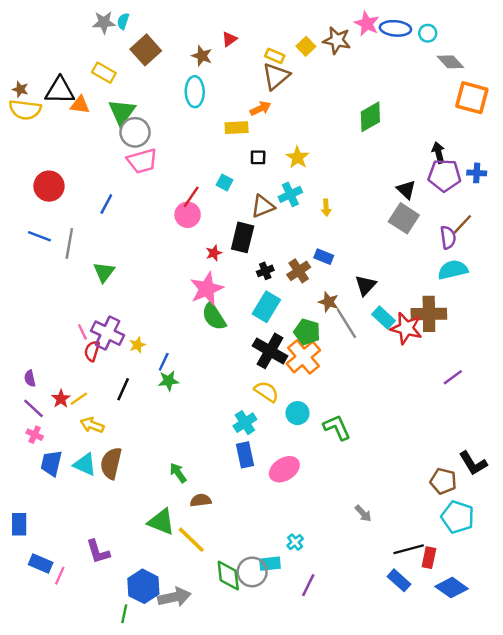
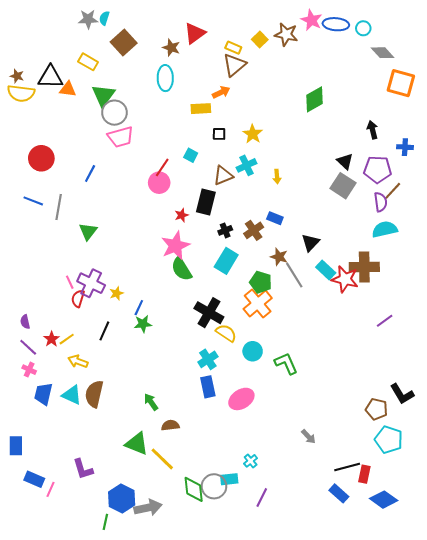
red triangle: (229, 39) -> (195, 33), size x1.6
purple pentagon: (444, 175) -> (378, 169), moved
black cross: (270, 351) -> (209, 313), moved

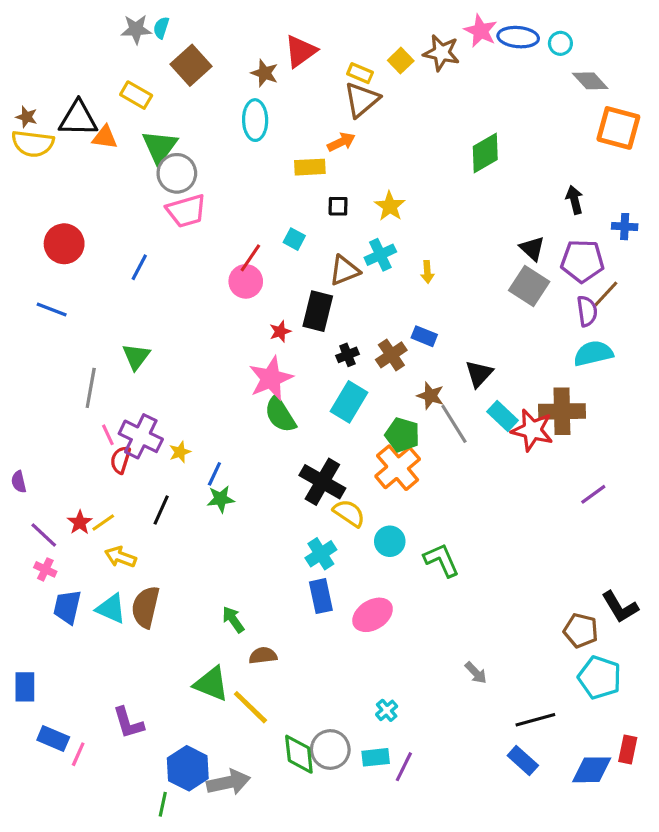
gray line: (59, 207) -> (91, 388), moved
purple semicircle: (25, 322) -> (19, 482), moved
red rectangle: (364, 474) -> (628, 749), moved
cyan rectangle: (229, 479) -> (376, 757), moved
blue diamond: (384, 500) -> (592, 770), turned -36

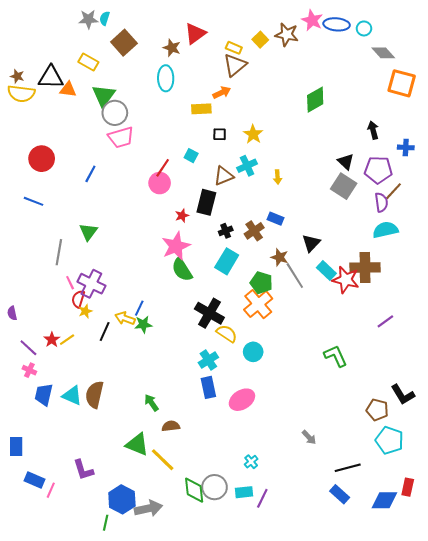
yellow star: (180, 452) -> (85, 311), moved
yellow arrow: (120, 557) -> (125, 318), moved
green L-shape: (441, 560) -> (336, 356), moved

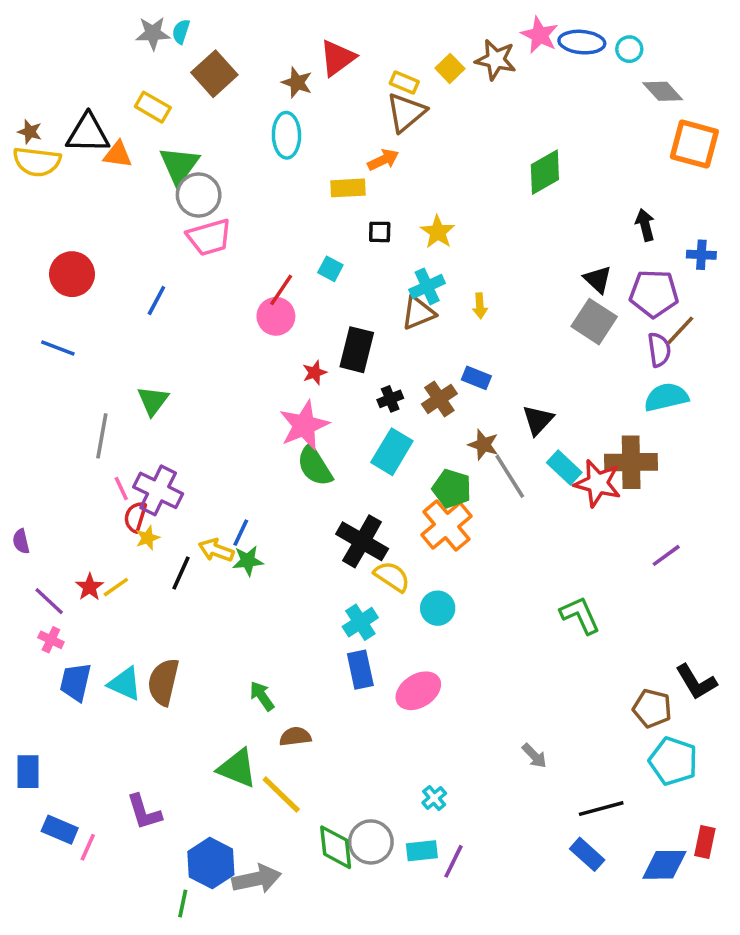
brown triangle: (224, 176) -> (418, 313), moved

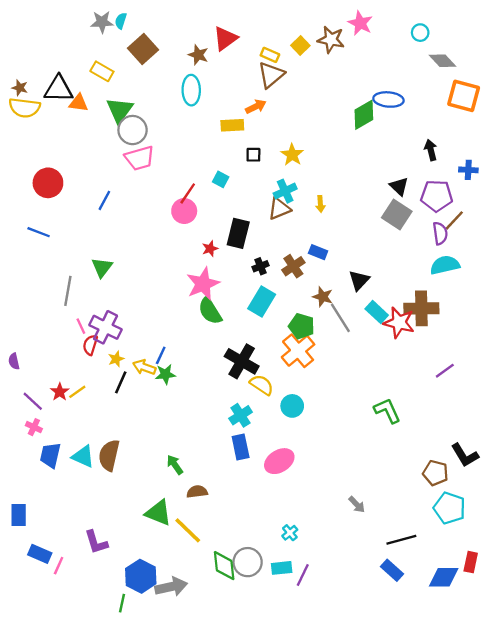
blue ellipse: (582, 42) -> (388, 99), moved
yellow star: (148, 538) -> (116, 359), moved

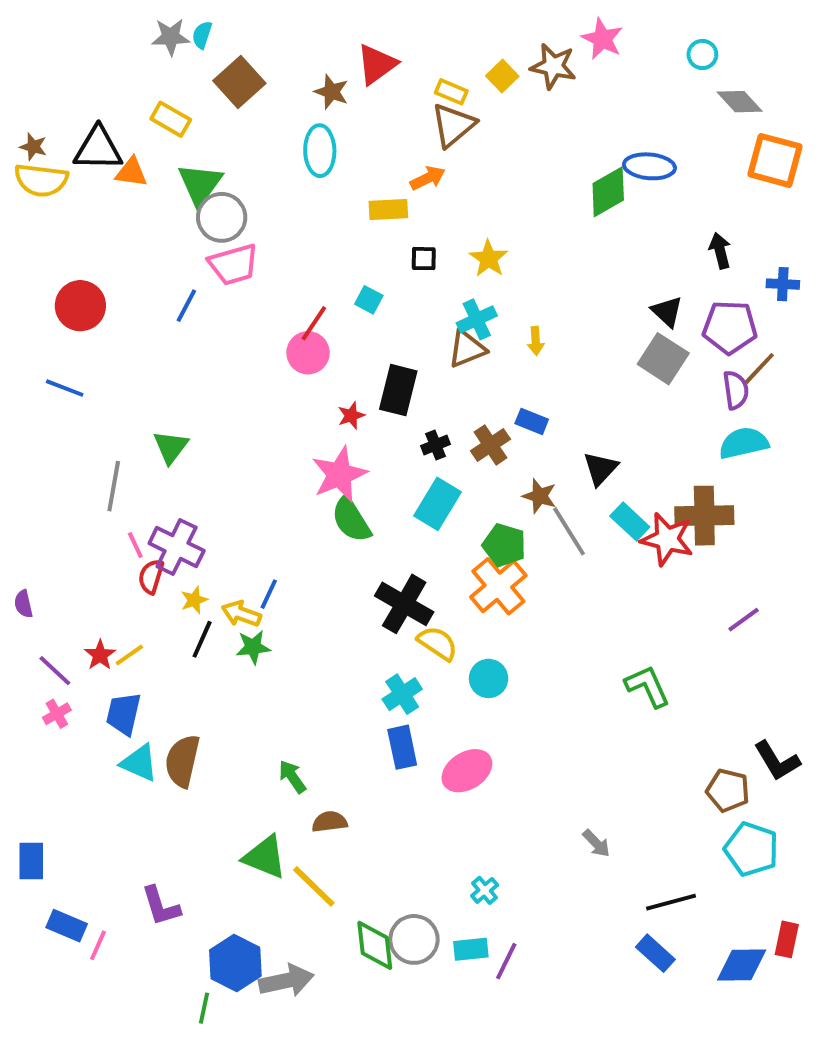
blue line: (104, 200) -> (186, 306), moved
green star: (165, 374) -> (253, 647), moved
pink cross: (34, 427) -> (57, 714), turned 35
blue trapezoid: (50, 455) -> (124, 714), moved

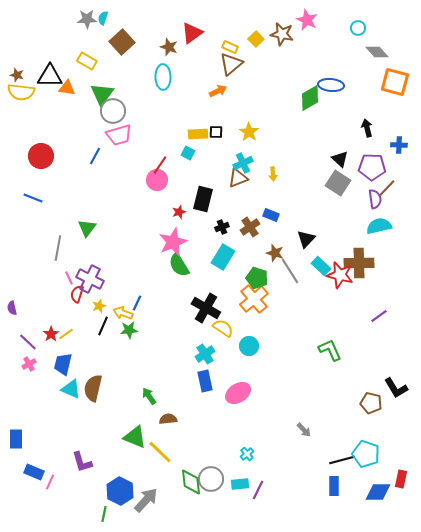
yellow rectangle: (388, 210) -> (198, 134), moved
cyan pentagon: (751, 849) -> (366, 454), moved
blue rectangle: (655, 953) -> (334, 486), turned 48
gray arrow: (286, 981) -> (146, 500), turned -36

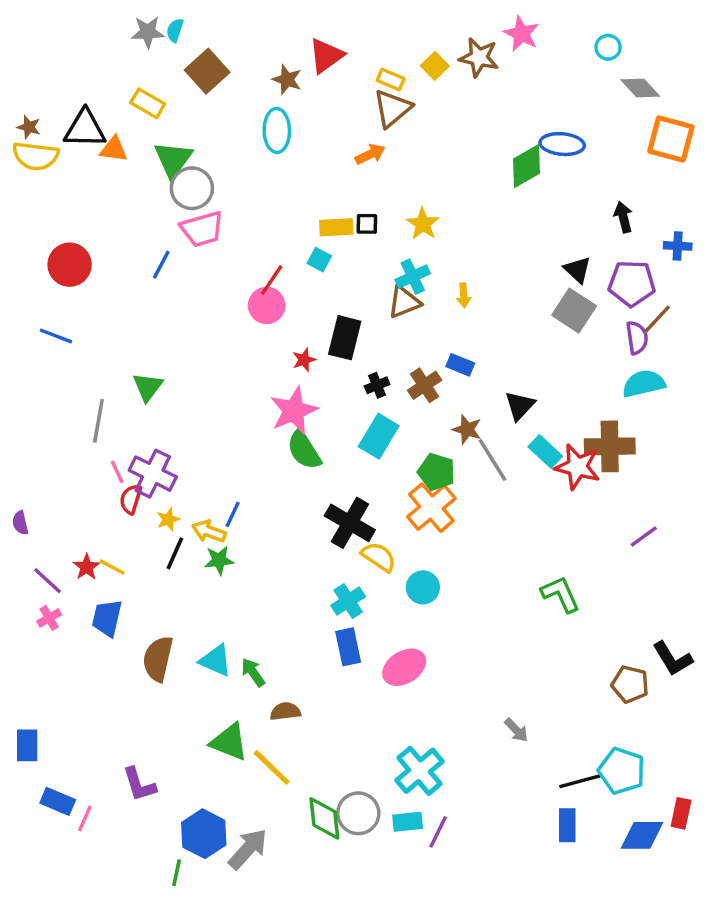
yellow line: (66, 334) -> (112, 567), turned 63
cyan triangle: (71, 389) -> (216, 660), moved
cyan cross: (247, 454) -> (419, 771), size x2.0

